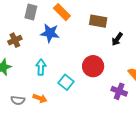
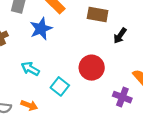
blue star: (50, 33) -> (41, 29), turned -30
cyan arrow: (41, 67) -> (30, 69), turned -63

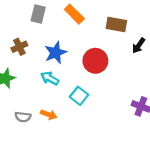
blue star: (41, 29) -> (56, 53), moved
red circle: (92, 68) -> (95, 61), moved

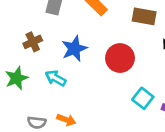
cyan arrow: (50, 78) -> (56, 78), moved
cyan square: (79, 96) -> (143, 98), moved

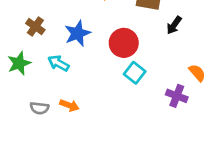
brown cross: (33, 42) -> (35, 27), turned -30
cyan square: (143, 98) -> (135, 73), moved

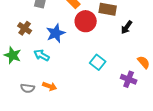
red circle: (124, 43) -> (86, 21), moved
green star: (19, 63) -> (13, 55), turned -30

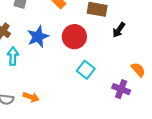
red circle: (86, 21) -> (74, 37), moved
cyan arrow: (42, 55) -> (13, 56), moved, turned 63

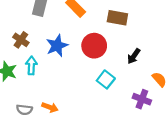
black arrow: (119, 30) -> (134, 56), moved

